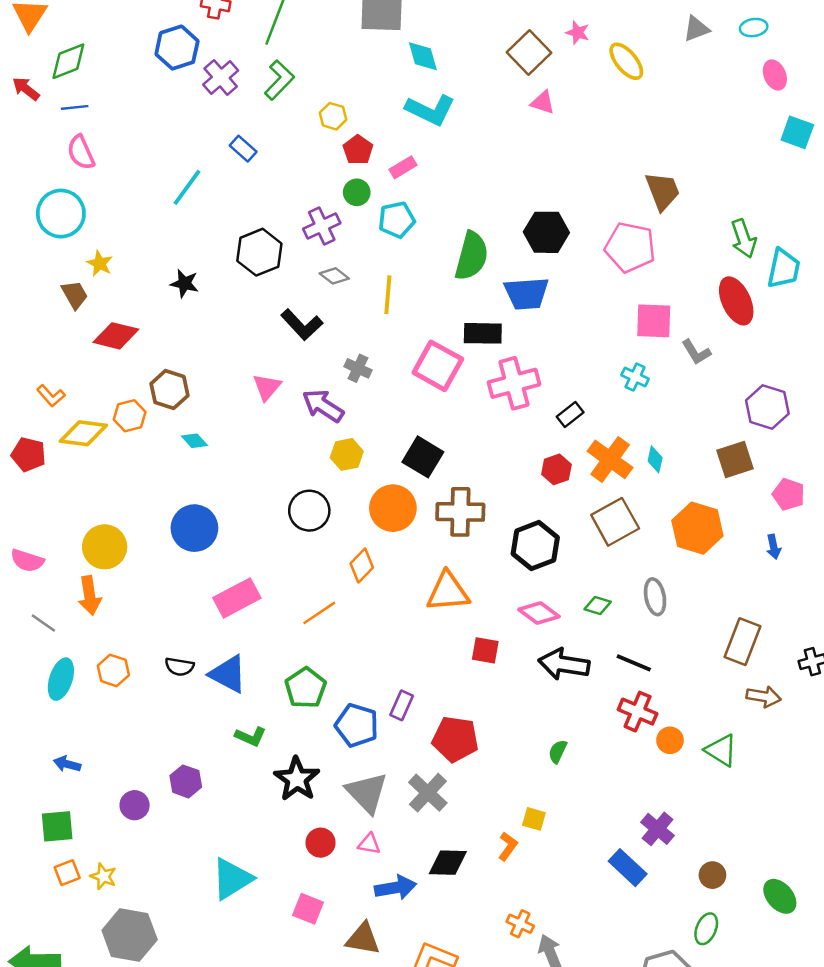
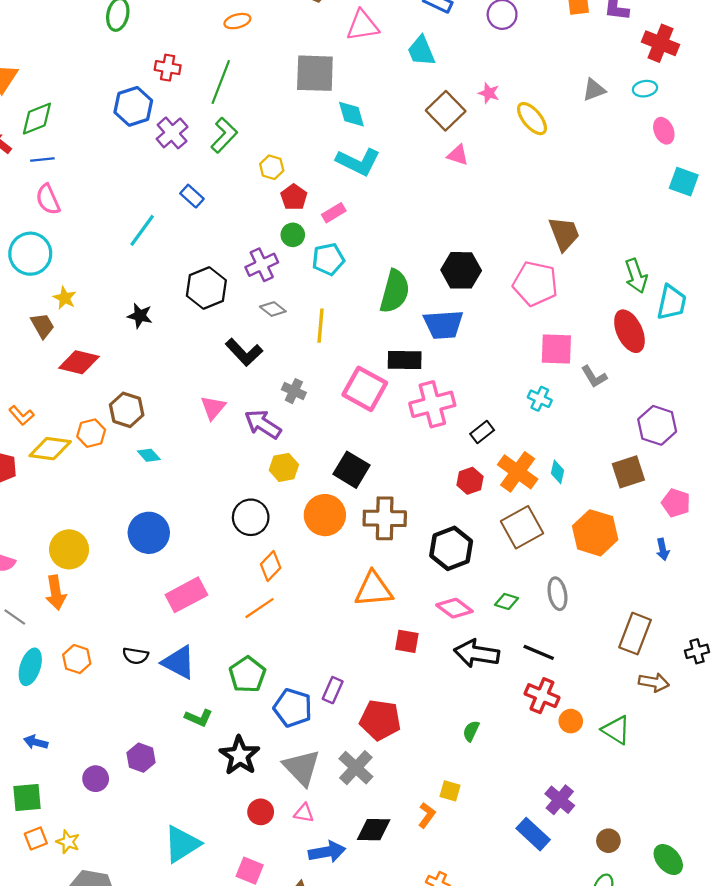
orange diamond: (362, 566) -> (271, 566), moved

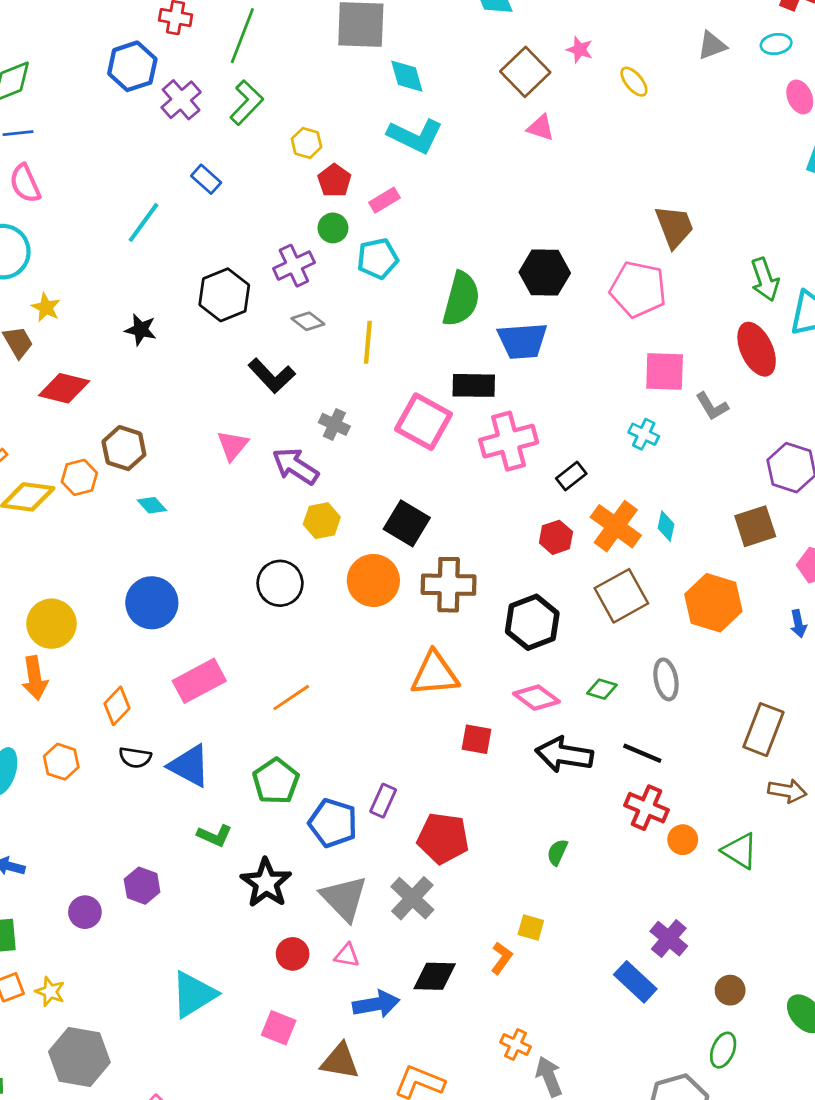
yellow ellipse: (532, 119) -> (634, 82), size x0.7
orange diamond: (271, 566) -> (117, 706), moved

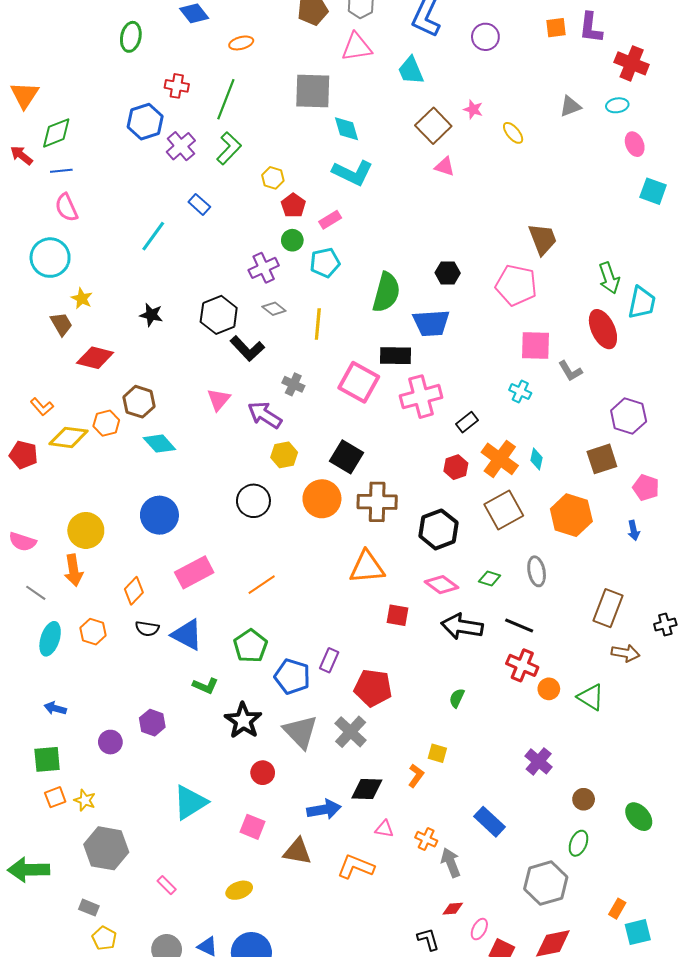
black hexagon: (545, 273) -> (448, 273), size x0.7
black hexagon: (224, 295) -> (219, 315), moved
cyan diamond: (152, 505) -> (159, 444), size x1.5
pink triangle: (347, 955) -> (384, 829), moved
blue rectangle: (635, 982) -> (490, 822), moved

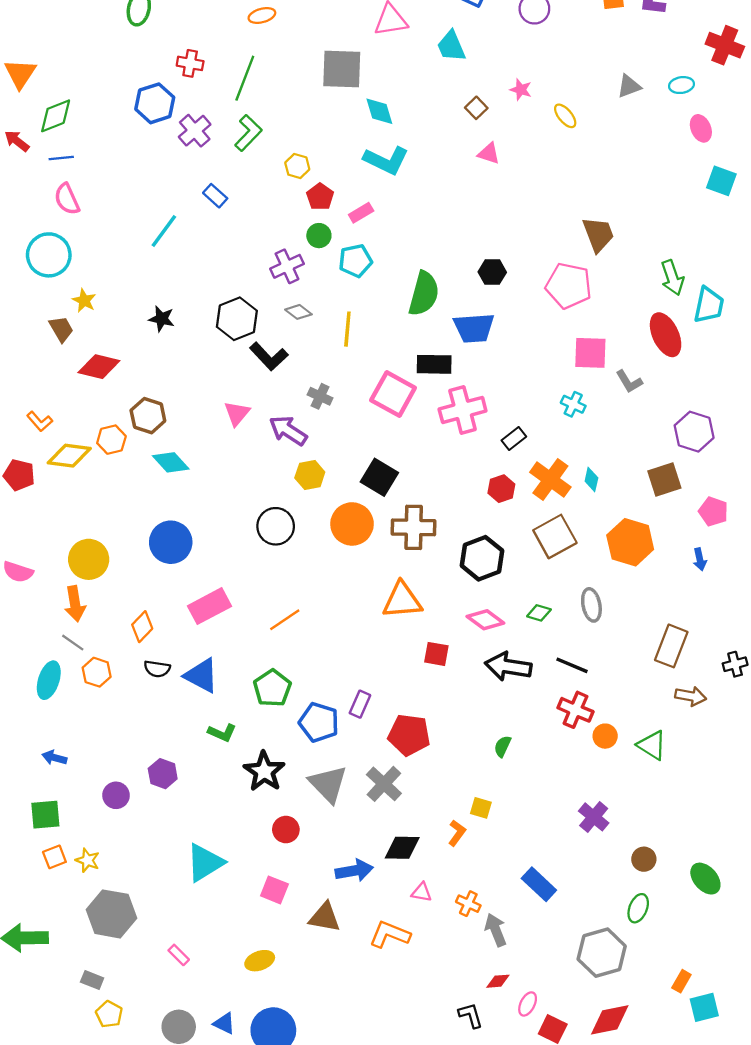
red cross: (632, 63) -> (725, 45), moved
brown square: (433, 126) -> (476, 108), size x0.6
gray line: (36, 593) -> (73, 643), moved

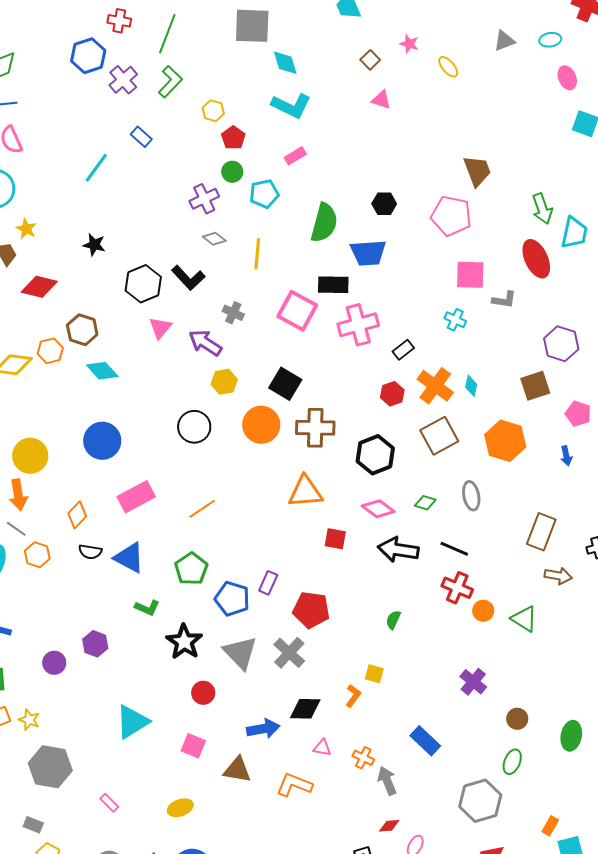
pink rectangle: (361, 213) -> (295, 156), moved
black hexagon: (237, 319) -> (143, 284), moved
gray L-shape: (629, 381) -> (504, 300), turned -50
green ellipse: (705, 879) -> (571, 736), turned 52

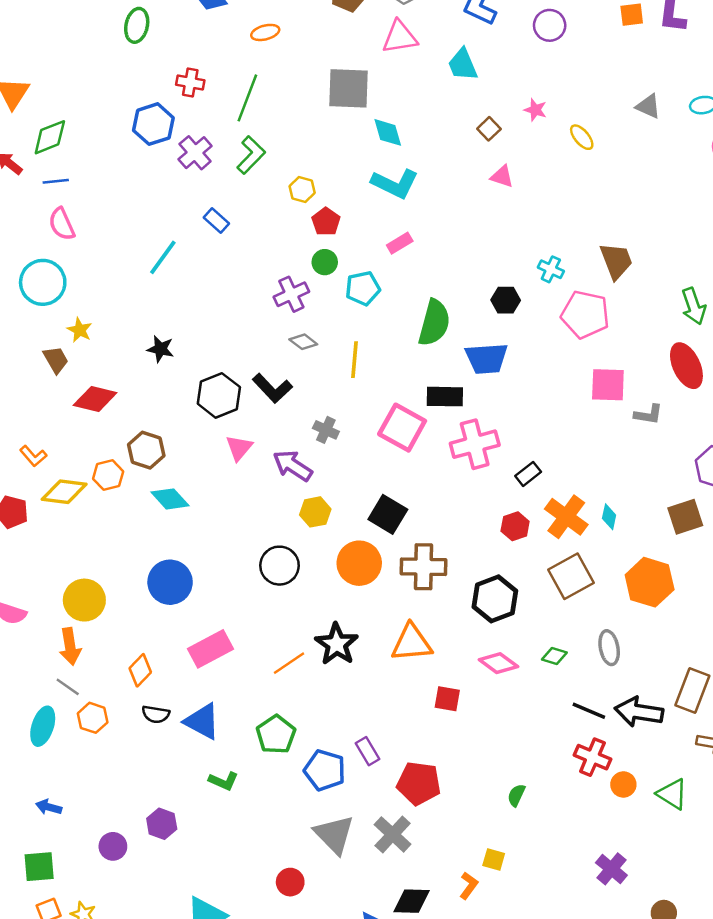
gray triangle: (504, 41) -> (648, 106), turned 45
cyan cross: (455, 320) -> (551, 269), moved
black arrow: (398, 550) -> (639, 712), moved
purple rectangle: (268, 583) -> (368, 751), turned -55
black star: (184, 642) -> (337, 644), moved

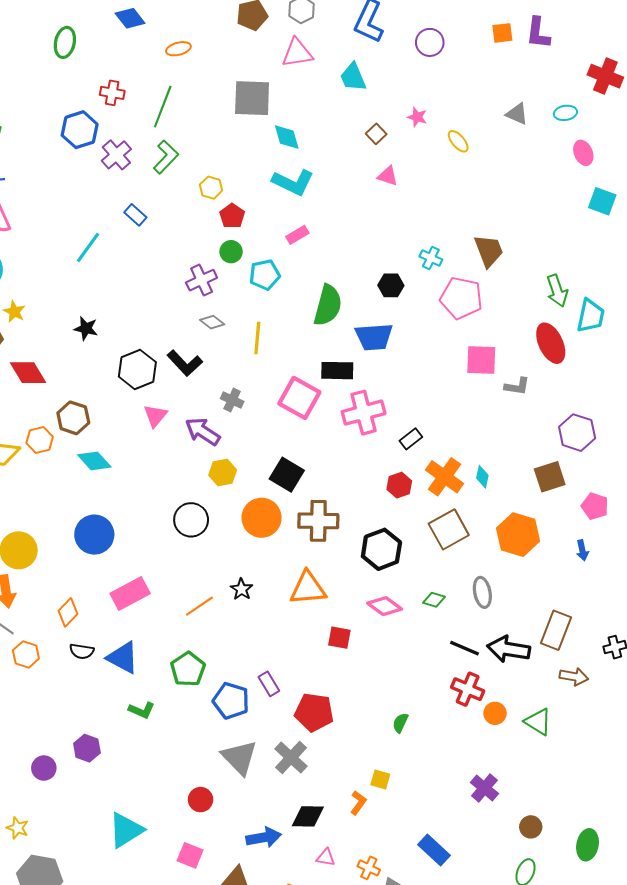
red diamond: (95, 399) -> (28, 373), turned 45
black star: (337, 644) -> (242, 589), size x0.6

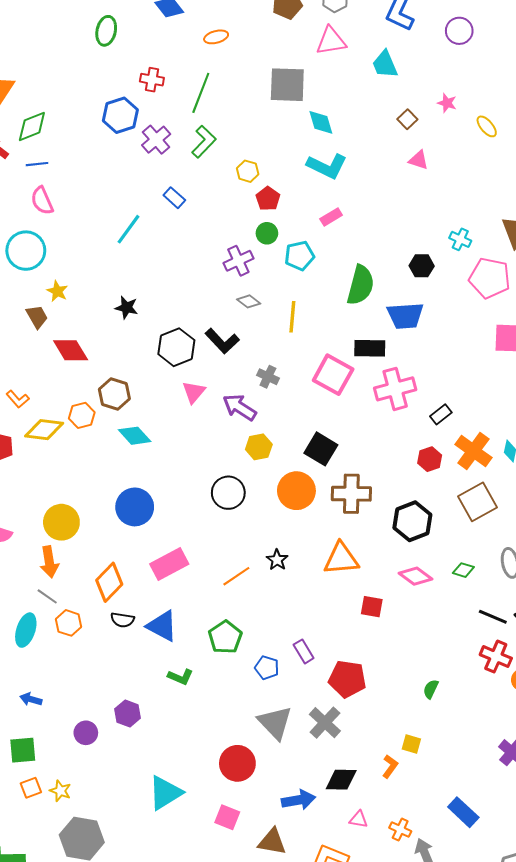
orange diamond: (68, 612) -> (109, 582), size x1.4
blue pentagon: (231, 701) -> (267, 668), size x0.7
red circle: (201, 800) -> (237, 763), size x1.5

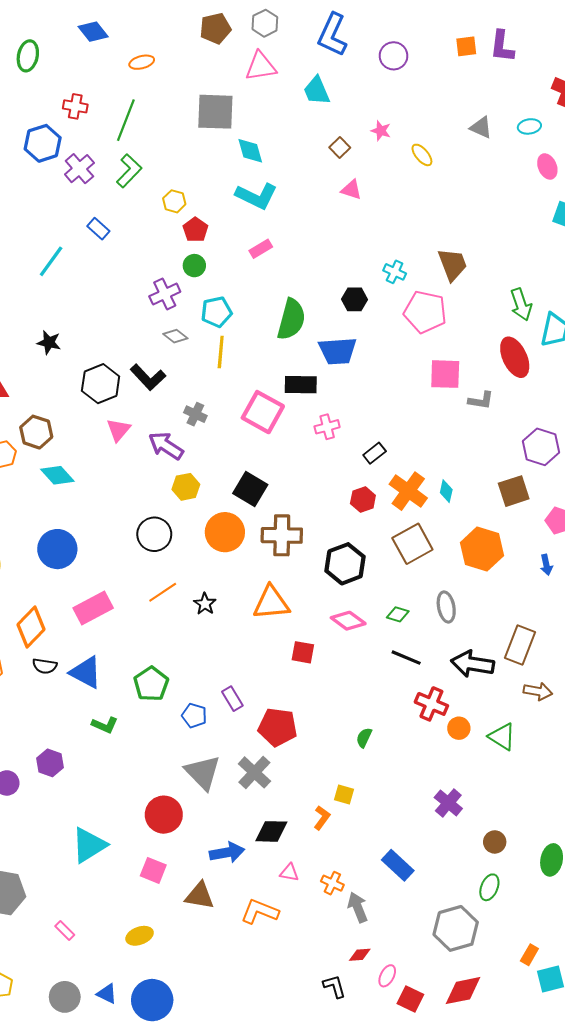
cyan pentagon: (299, 256) -> (216, 312), moved
pink cross: (395, 389) -> (327, 427), size x0.6
orange line: (236, 576) -> (163, 592), moved
black line: (493, 617) -> (406, 658), moved

